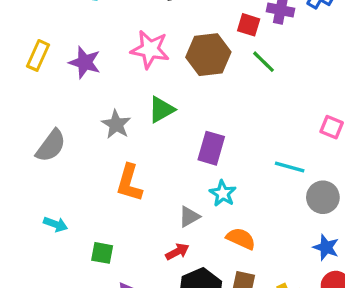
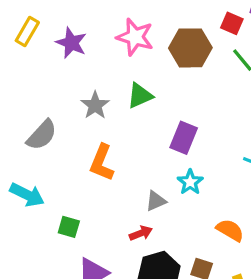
gray semicircle: (51, 146) -> (42, 135), moved
cyan arrow: (56, 224) -> (27, 195), size x1.5
orange semicircle: (241, 239) -> (230, 230), moved

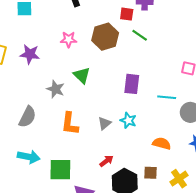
pink star: (135, 37) -> (69, 39), size x0.7
green triangle: (140, 96) -> (82, 75), turned -36
purple rectangle: (184, 138) -> (132, 84), moved
gray triangle: (156, 201) -> (104, 123), moved
green square: (69, 227) -> (60, 170), size x1.6

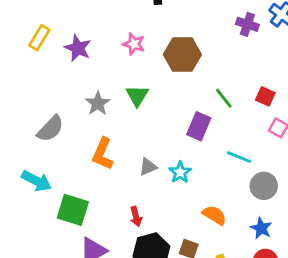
red square: (127, 14) -> (265, 96), moved
green line: (140, 35) -> (224, 98), moved
red arrow: (106, 161) -> (136, 216), turned 96

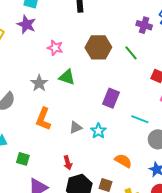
pink star: (134, 44) -> (55, 48), moved
purple star: (78, 48) -> (26, 25), moved
green triangle: (137, 96) -> (67, 77), turned -42
green line: (224, 98) -> (131, 53), moved
green square: (73, 210) -> (23, 159), size x0.6

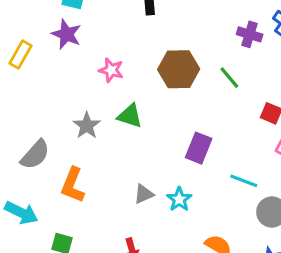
orange L-shape: (43, 119) -> (73, 185), moved

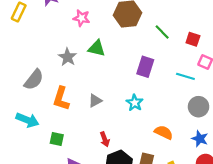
green line: (229, 78) -> (162, 32), moved
cyan line: (244, 181) -> (185, 76), moved
gray triangle: (144, 194) -> (95, 101), moved

